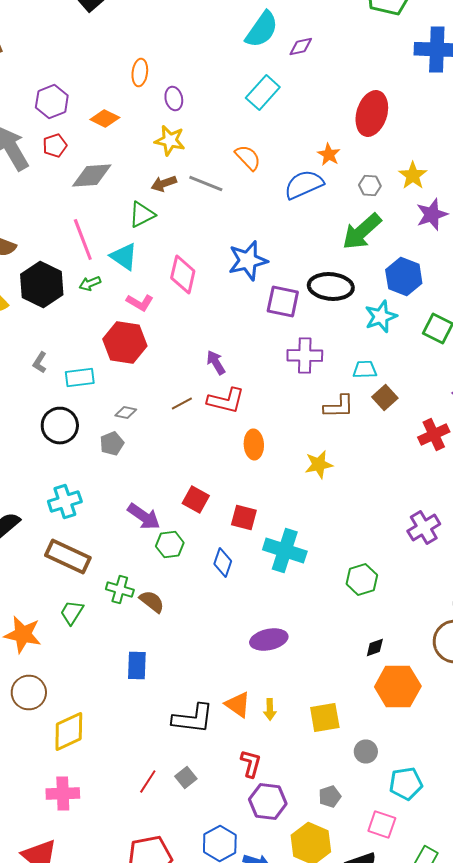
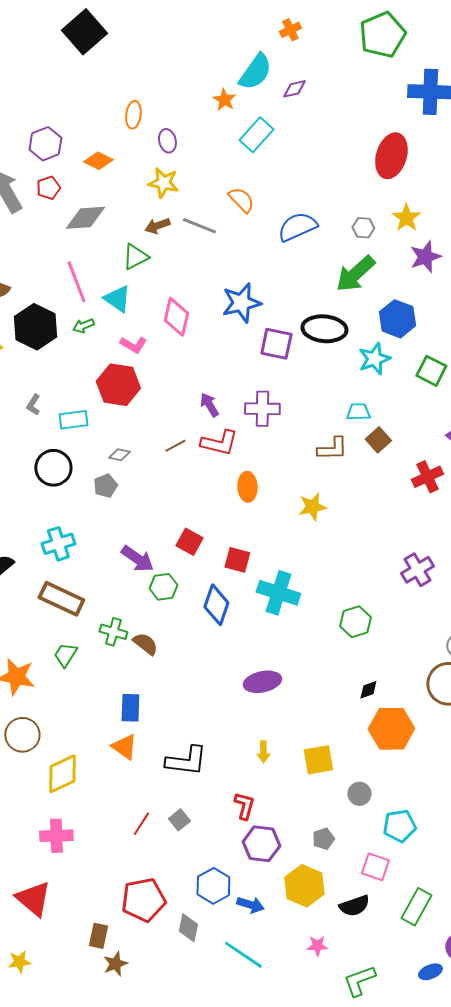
red ellipse: (372, 114) -> (391, 156), moved
orange star: (329, 154) -> (224, 100), moved
purple cross: (305, 356) -> (262, 409), moved
blue diamond: (223, 562) -> (216, 605), size x1.4
orange triangle: (238, 704) -> (124, 747), moved

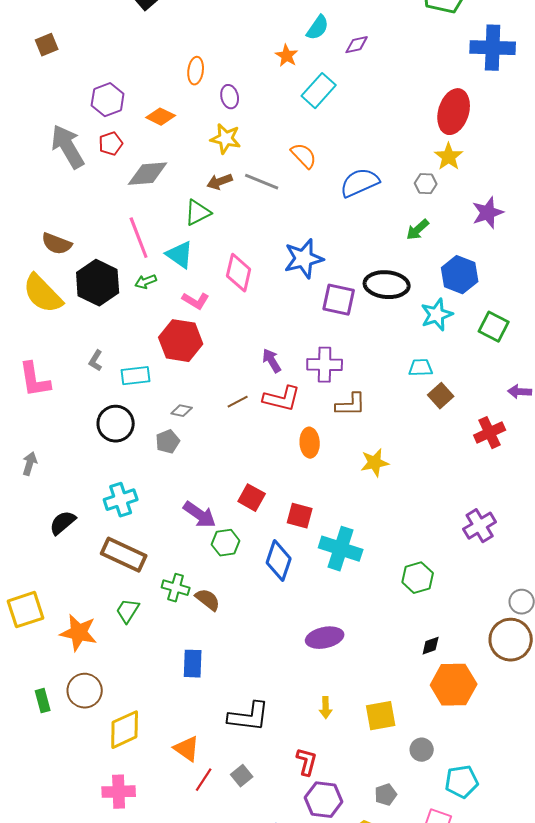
cyan semicircle: (255, 72) -> (318, 28), size x0.7
yellow star: (406, 218) -> (449, 157), moved
green arrow: (355, 274) -> (418, 230), size x0.6
brown L-shape: (332, 449) -> (351, 405), moved
orange triangle: (124, 747) -> (187, 749), moved

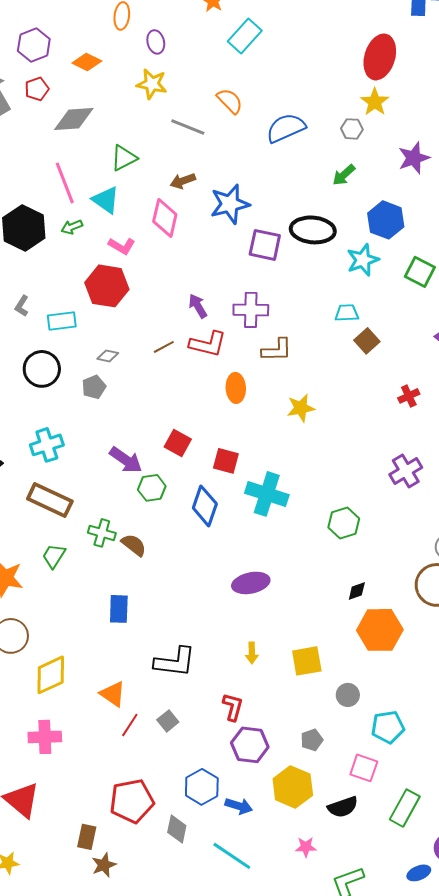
brown arrow: (220, 182) -> (183, 181), moved
red cross: (490, 433) -> (409, 396), moved, size x0.7

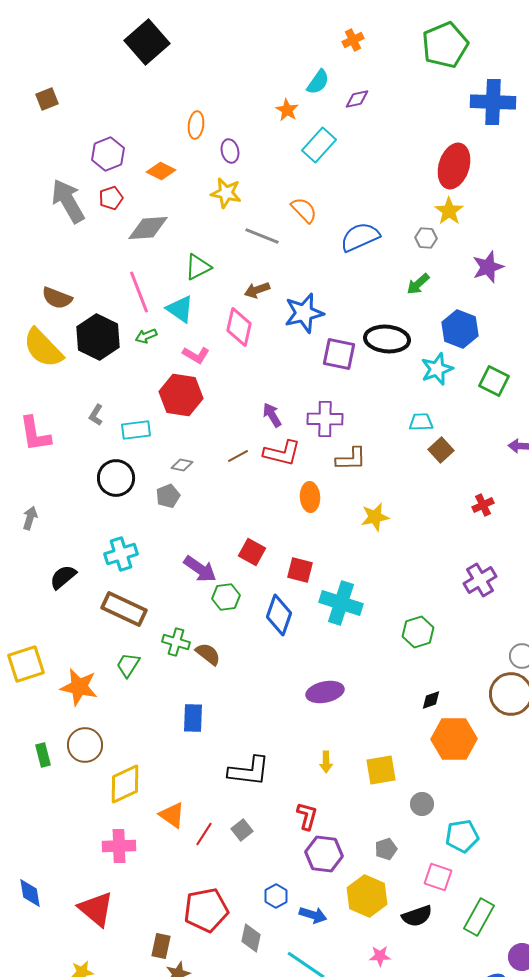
orange triangle: (113, 694) -> (172, 815), moved
blue hexagon: (202, 787) -> (276, 896), size x0.7

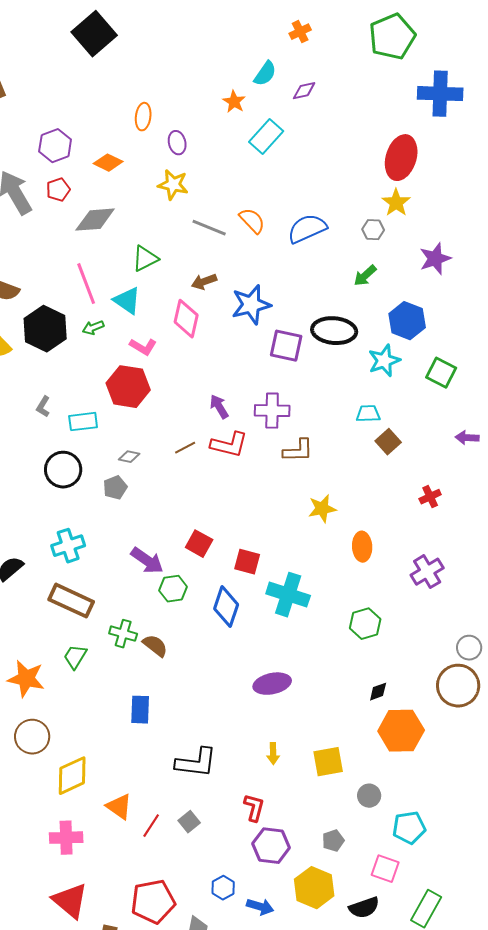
orange semicircle: (304, 210) -> (252, 221), moved
orange ellipse: (310, 497) -> (362, 547), moved
red triangle: (96, 909) -> (70, 901), moved

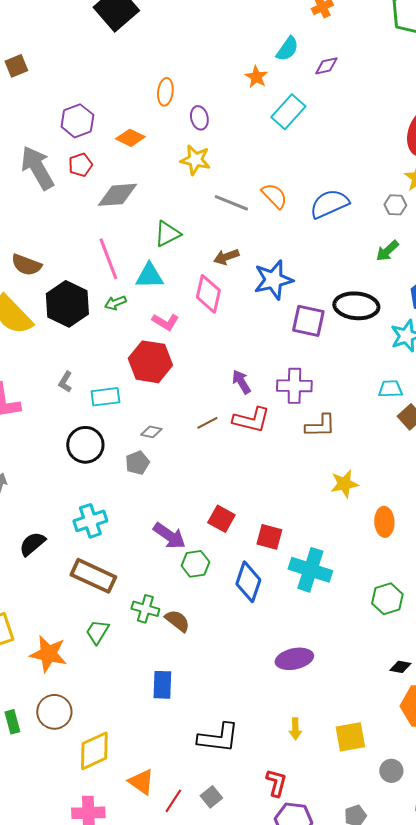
cyan triangle: (127, 301) -> (149, 276), turned -36
black diamond: (378, 692) -> (400, 667), turned 30

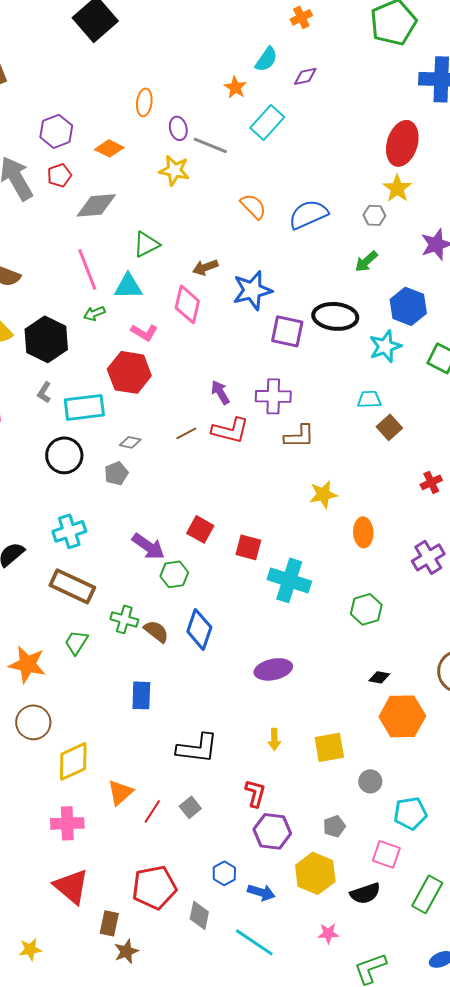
gray line: (231, 203) -> (210, 145), moved
black hexagon: (67, 304) -> (46, 339), moved
cyan rectangle: (105, 397) -> (84, 407), size x1.4
blue diamond: (248, 582) -> (199, 629), moved
orange triangle: (141, 782) -> (120, 792), turned 44

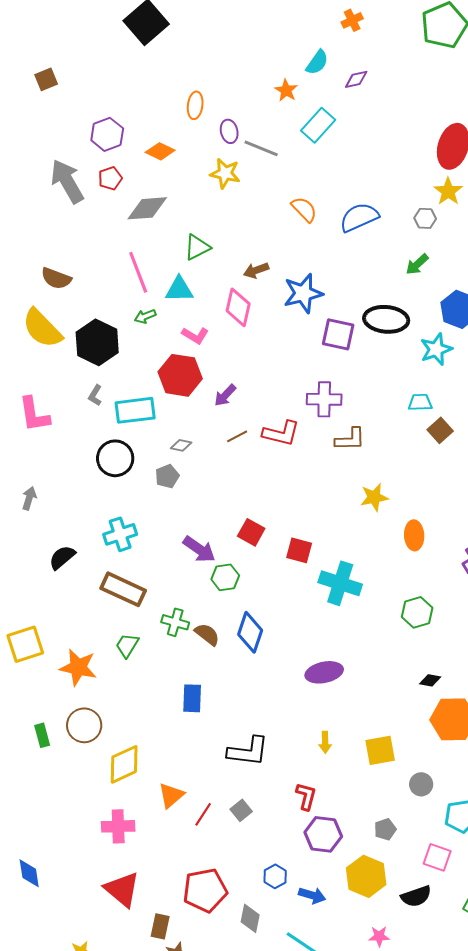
purple arrow: (220, 392) -> (225, 395), moved, turned -105

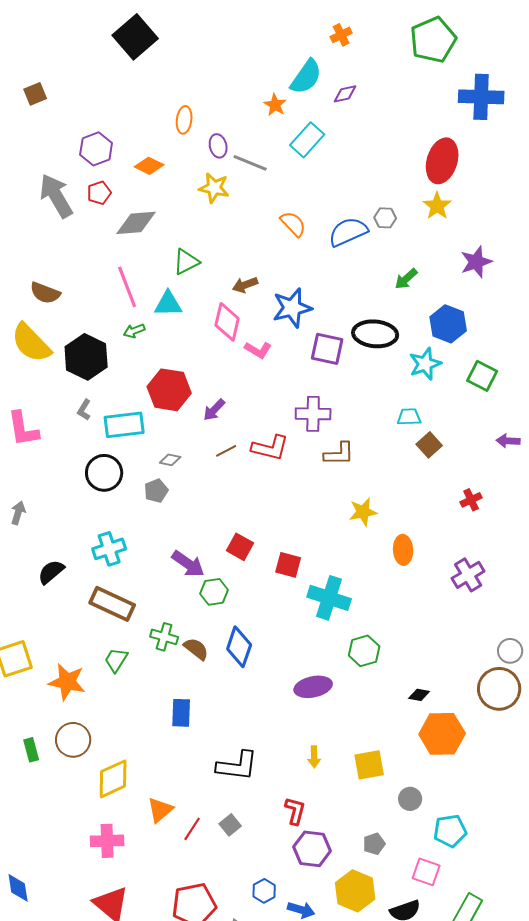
cyan semicircle: (317, 62) -> (306, 77), size x1.4
gray hexagon: (425, 218) -> (385, 218), moved
pink L-shape: (195, 335) -> (258, 350), moved
green hexagon: (417, 612) -> (364, 651), moved

